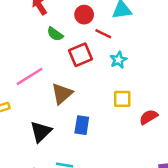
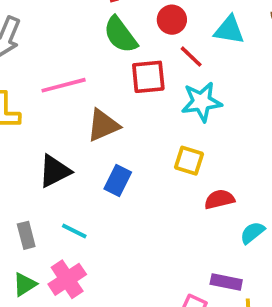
green semicircle: (55, 34) -> (120, 35), size x1.5
cyan star: (119, 60) -> (202, 102), size x1.5

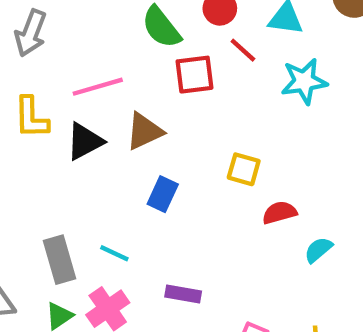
cyan star: (202, 102) -> (304, 81), moved
black triangle: (55, 171) -> (85, 141), moved
gray rectangle: (26, 235) -> (60, 260), size x1.5
purple rectangle: (226, 282) -> (183, 294), moved

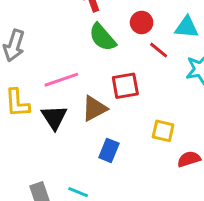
red square: (194, 75) -> (125, 86), moved
black triangle: (85, 141) -> (54, 117), turned -32

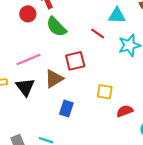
red circle: (142, 22) -> (28, 14), moved

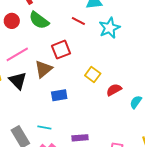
red circle: (28, 14) -> (12, 21), moved
yellow square: (105, 92) -> (93, 75), turned 35
blue rectangle: (66, 108) -> (59, 95), turned 70

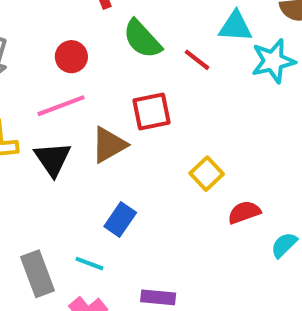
green semicircle: (39, 20) -> (142, 39), moved
red circle: (12, 21) -> (71, 57), moved
cyan star: (110, 28) -> (273, 61), moved
blue rectangle: (59, 95) -> (120, 219), moved, turned -56

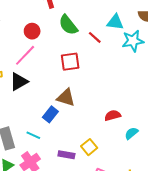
pink line: (61, 106) -> (25, 55), turned -30
brown triangle: (109, 145) -> (66, 97), moved, turned 42
black triangle: (53, 159) -> (19, 82), turned 30
yellow square: (207, 174) -> (89, 147), moved

